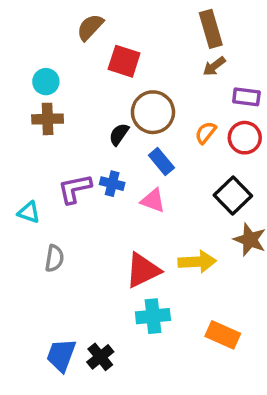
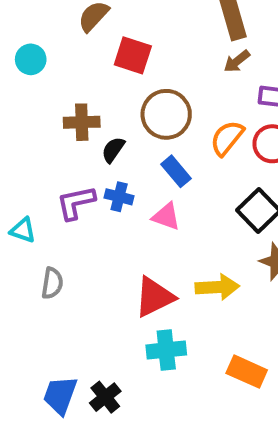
cyan circle: (46, 82) -> (31, 59), moved
brown cross: (48, 119) -> (82, 122), moved
orange semicircle: (206, 133) -> (227, 138), size x1.4
black semicircle: (119, 134) -> (113, 150), moved

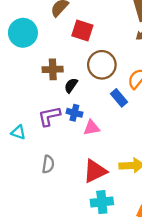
cyan circle: (31, 59) -> (23, 33), size x1.6
blue rectangle: (176, 171) -> (119, 98), moved
pink triangle: (166, 216) -> (92, 128), moved, turned -30
gray semicircle: (52, 283) -> (48, 164), moved

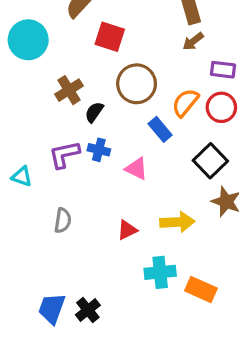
brown cross: (53, 69) -> (69, 90), turned -30
pink triangle: (92, 128) -> (137, 169), moved, turned 36
red triangle: (95, 171) -> (127, 230), size x0.6
cyan cross: (102, 202) -> (160, 272), moved

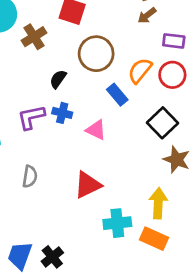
brown cross: (69, 90) -> (34, 37), moved
yellow arrow: (177, 222) -> (158, 203), moved, turned -84
red triangle: (127, 230) -> (88, 185), size x1.5

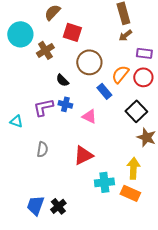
black semicircle: (58, 79) -> (62, 80), turned -80

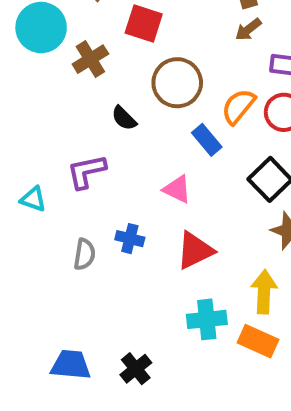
blue cross: (65, 104) -> (130, 239), moved
red triangle: (83, 155) -> (195, 250), moved
blue trapezoid: (35, 205) -> (71, 365), turned 75
black cross: (58, 206) -> (136, 369), moved

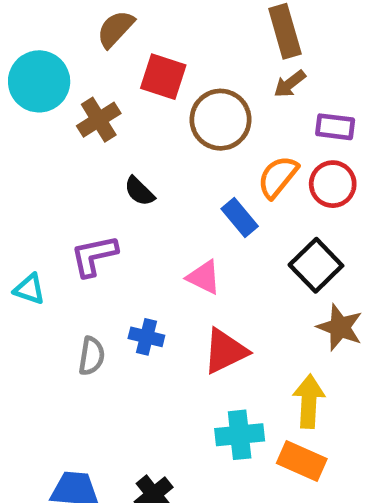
brown circle: (177, 83) -> (220, 120), moved

